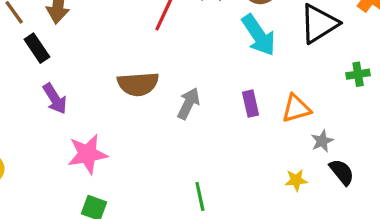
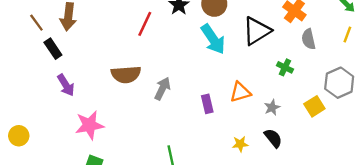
green cross: (358, 74) -> (285, 67), turned 35
purple rectangle: (250, 104) -> (207, 104), moved
gray star: (322, 141) -> (272, 107), moved

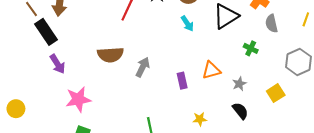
cyan arrow: (213, 39) -> (187, 23), size x0.6
black rectangle: (53, 49) -> (46, 32), size x1.4
yellow square: (314, 106) -> (276, 93), moved
yellow star: (240, 144) -> (200, 119), moved

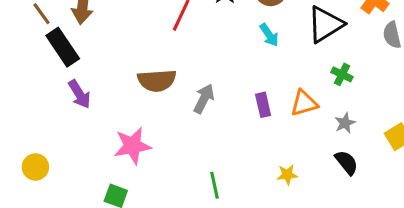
green cross: (251, 48) -> (342, 74), moved
purple rectangle: (182, 81) -> (263, 105), moved
pink star: (78, 99) -> (133, 146), moved
yellow circle: (16, 109) -> (35, 167), moved

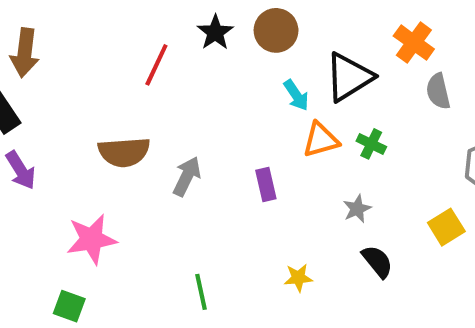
cyan arrow: (269, 35) -> (296, 95), moved
orange triangle: (304, 103) -> (321, 140), moved
gray star: (345, 123) -> (357, 209), moved

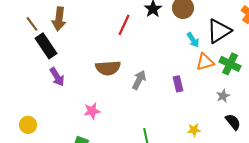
green cross: (371, 144) -> (230, 64), size x1.5
pink star: (92, 239) -> (92, 111), size x0.7

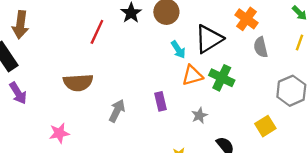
gray arrow: (139, 80) -> (117, 111), moved
gray star: (223, 96) -> (199, 115), moved

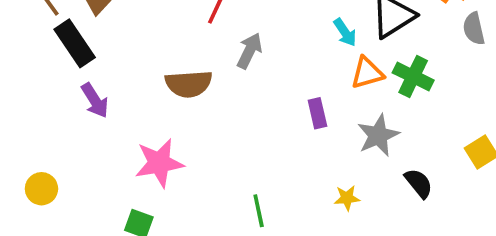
gray arrow: (117, 111) -> (249, 51), moved
gray star: (199, 115) -> (378, 135), size x1.6
pink star: (59, 133) -> (159, 163), size x1.5

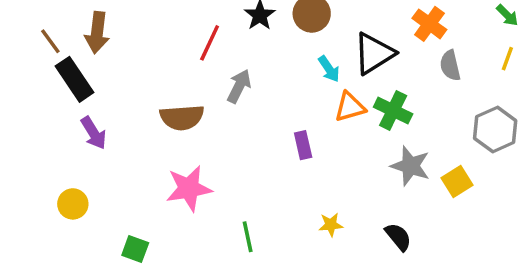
gray star: (378, 135) -> (410, 166), moved, turned -30
pink star: (159, 163) -> (189, 188), moved
black semicircle: (419, 183) -> (398, 237), moved
yellow circle: (41, 189) -> (73, 204), moved

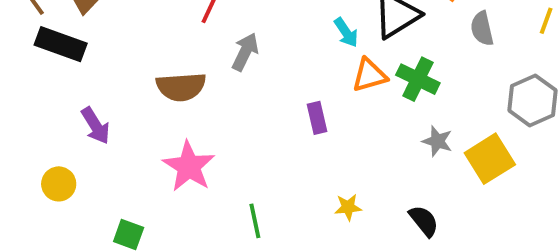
black rectangle: (75, 79) -> (61, 44), turned -36
purple arrow: (94, 133) -> (96, 126), moved
gray star: (410, 166) -> (437, 141), size x0.7
yellow square: (457, 181) -> (490, 159), size x1.4
pink star: (189, 188) -> (189, 166), turned -30

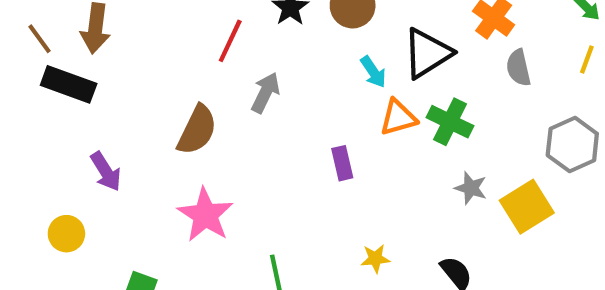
brown semicircle: (181, 87) -> (197, 130), turned -60

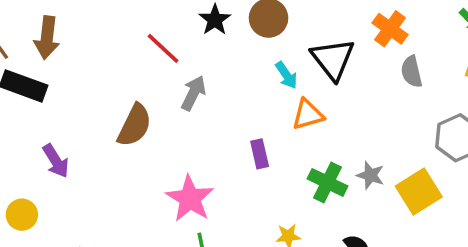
red line: (230, 41) -> (163, 48), turned -72
black triangle: (427, 53) -> (333, 59), turned -36
green cross: (450, 122) -> (328, 182), moved
pink star: (205, 215) -> (190, 199), moved

